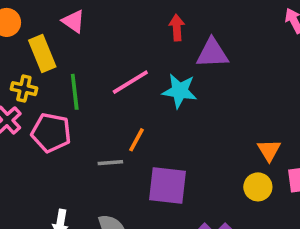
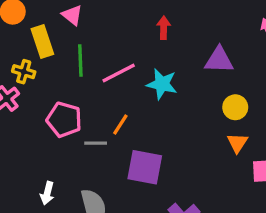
purple triangle: (212, 53) -> (219, 60), moved
green line: (75, 92) -> (80, 61), moved
pink pentagon: (51, 133) -> (64, 120), moved
yellow circle: (258, 187) -> (235, 107), moved

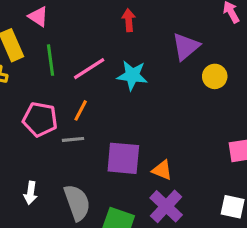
purple triangle: (219, 60) -> (186, 47), turned -36
yellow circle: (235, 107) -> (215, 76), moved
orange line: (120, 125) -> (81, 110), moved
orange triangle: (237, 143) -> (162, 170), moved, turned -35

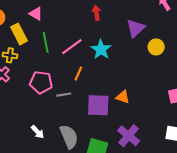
cyan star: (132, 75) -> (101, 49), turned 30
orange line: (81, 110) -> (78, 74), moved
orange triangle: (162, 170) -> (123, 97), moved
white arrow: (31, 193) -> (37, 132), turned -48

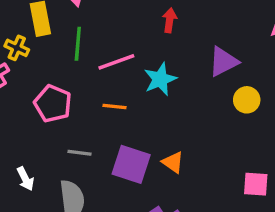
orange line: (78, 74) -> (114, 107), turned 56
gray line: (64, 95) -> (80, 153), moved

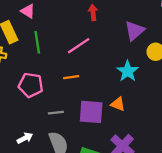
pink line: (116, 62) -> (79, 46), moved
cyan star: (160, 79) -> (128, 71), moved
white arrow: (25, 179) -> (25, 138), turned -77

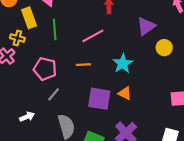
cyan star: (128, 71) -> (123, 64), moved
gray line: (56, 113) -> (54, 94), moved, turned -48
white arrow: (25, 138) -> (27, 117), moved

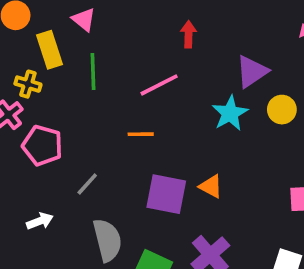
cyan star: (123, 64) -> (230, 113), moved
pink pentagon: (45, 69) -> (42, 145), moved

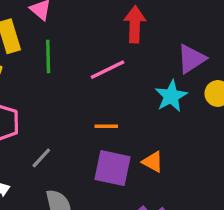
red arrow: (188, 34) -> (135, 24), size x1.5
orange line: (141, 134) -> (106, 126), moved

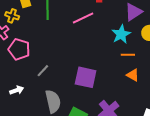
orange line: (106, 126) -> (128, 55), moved
orange triangle: (153, 162) -> (133, 75), moved

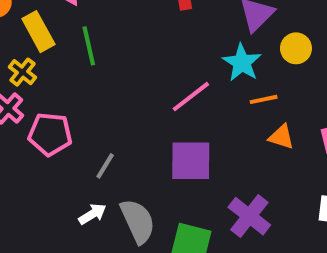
yellow cross: (12, 16) -> (23, 72), turned 32
pink line: (83, 18) -> (191, 97), moved
white arrow: (17, 90) -> (92, 214), moved

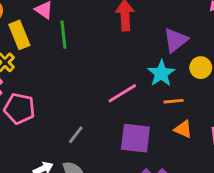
green line: (89, 46) -> (63, 35), moved
purple square: (191, 161) -> (135, 138), moved
gray line: (105, 166) -> (76, 135), moved

